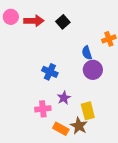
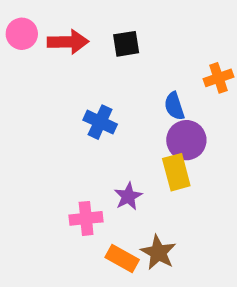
black square: (63, 22) -> (126, 44), turned 32
blue cross: (50, 72) -> (100, 122), moved
yellow rectangle: (88, 111) -> (176, 172), moved

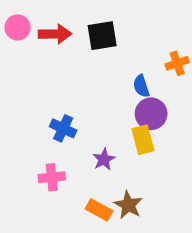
black square: (126, 44) -> (102, 36), size x1.4
blue cross: (100, 122) -> (63, 128), moved
pink cross: (86, 218) -> (52, 177), moved

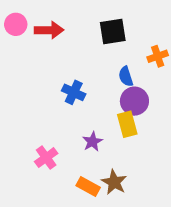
black square: (102, 36) -> (113, 32), moved
blue cross: (63, 128) -> (74, 92), moved
pink cross: (52, 177) -> (46, 158), turned -30

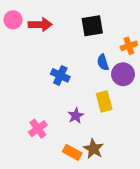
purple circle: (134, 101) -> (123, 74), moved

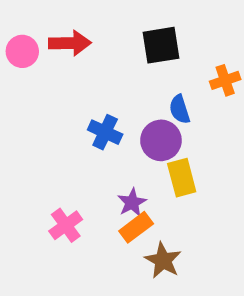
pink circle: (13, 20) -> (22, 51), moved
purple circle: (123, 74) -> (161, 140), moved
orange rectangle: (72, 152) -> (136, 227), moved, turned -66

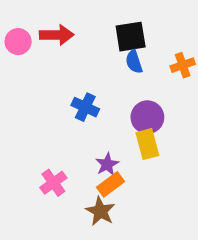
blue semicircle: (180, 109) -> (134, 62), moved
purple circle: (161, 140) -> (147, 117), moved
brown star: (163, 260) -> (100, 211), moved

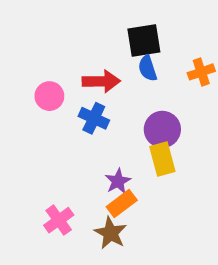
red arrow: (57, 35) -> (101, 81), moved
pink circle: (18, 42) -> (49, 96), moved
pink cross: (53, 183) -> (59, 220), moved

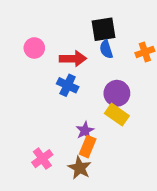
pink circle: (49, 96) -> (34, 48), moved
yellow rectangle: (162, 159) -> (117, 115), turned -40
orange rectangle: (122, 203) -> (88, 147), turned -30

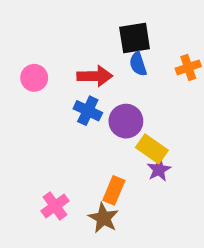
pink circle: (34, 48) -> (34, 78), moved
purple circle: (117, 93) -> (126, 121), moved
purple star: (85, 131) -> (159, 170), moved

